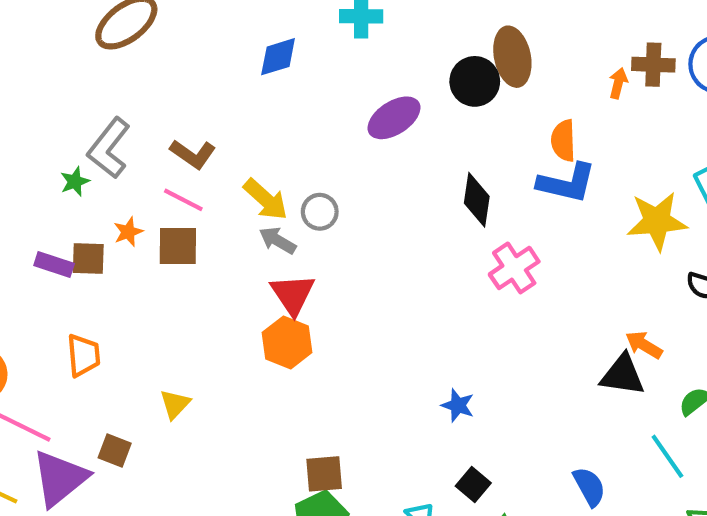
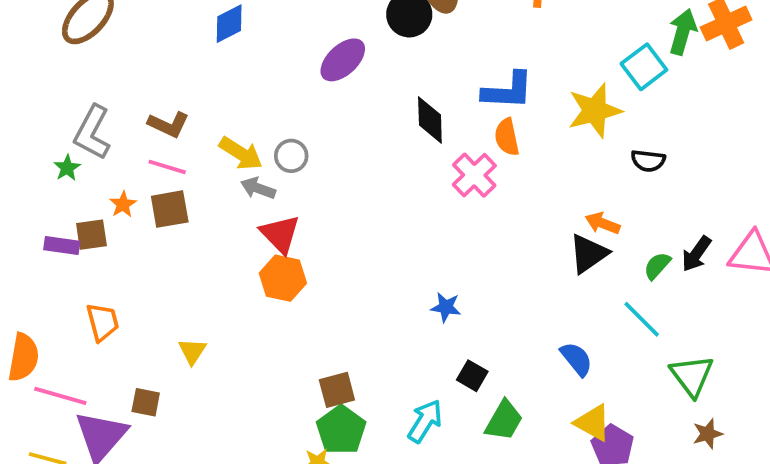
orange semicircle: (563, 141) -> (507, 137), moved
black triangle: (623, 375) -> (588, 254), turned -33

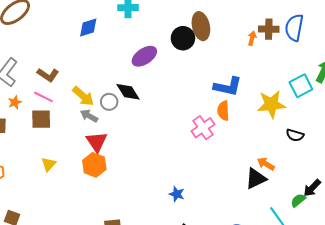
black diamond: (430, 120) -> (128, 92), moved, turned -40
orange star: (123, 204) -> (15, 102), moved
green semicircle: (657, 266) -> (298, 200), moved
yellow triangle: (192, 351) -> (49, 164), moved

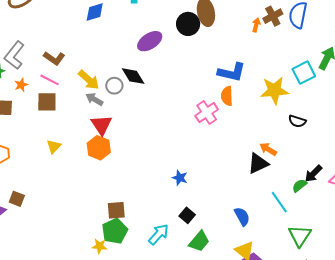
brown cross: (269, 29) -> (273, 16), turned -30

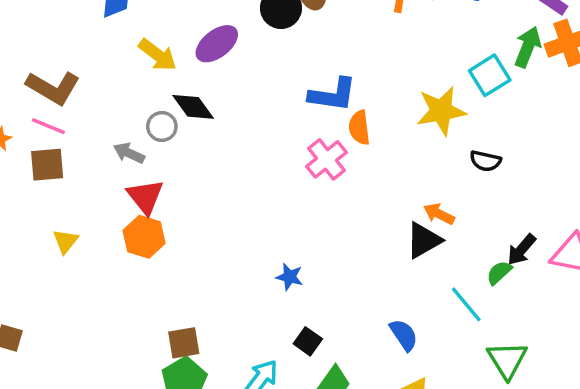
brown L-shape: (54, 58) -> (53, 88), size x1.4
blue L-shape: (232, 72) -> (333, 95), moved
yellow arrow: (89, 80) -> (158, 55), moved

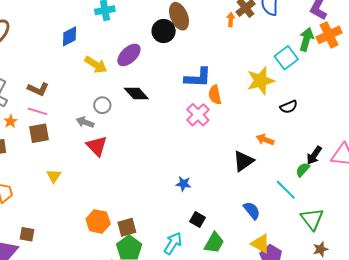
brown L-shape: (53, 88) -> (38, 89), size x0.7
black diamond: (193, 107) -> (136, 93), moved
black semicircle: (485, 161) -> (289, 107), turned -30
orange hexagon: (144, 237) -> (98, 221), moved
black triangle: (424, 240) -> (243, 161), moved

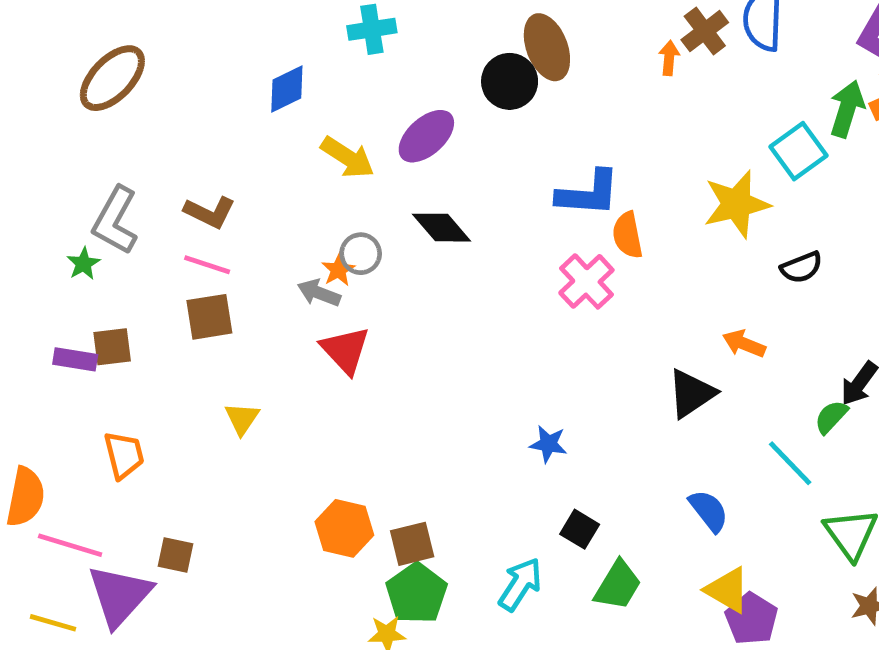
orange star: (10, 121) -> (338, 270), moved

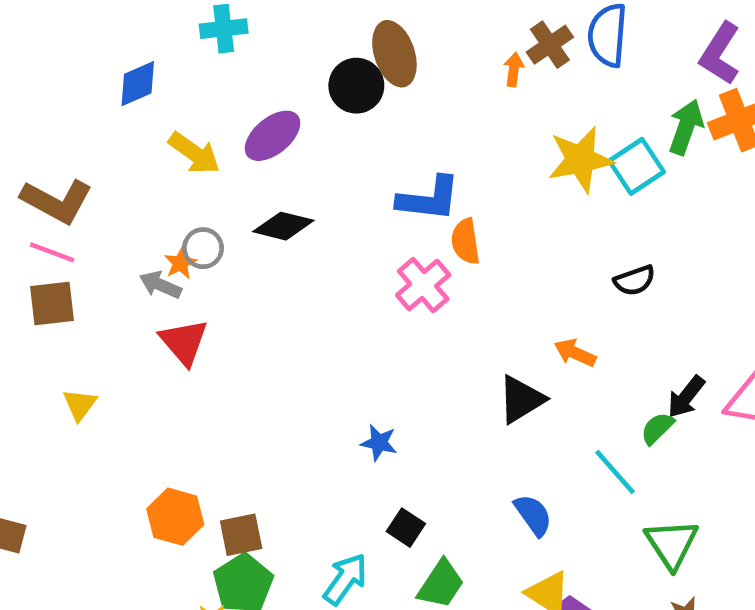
yellow star: (737, 204) -> (580, 160), moved
brown L-shape: (210, 212) -> (57, 201), size x1.4
black diamond: (442, 228) -> (283, 226), turned -38

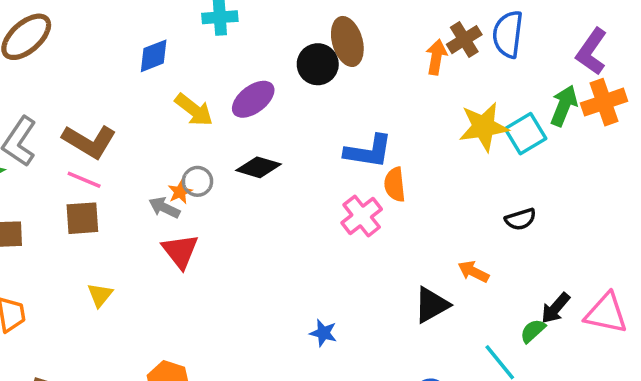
orange arrow: (514, 69) -> (436, 57), size x1.4

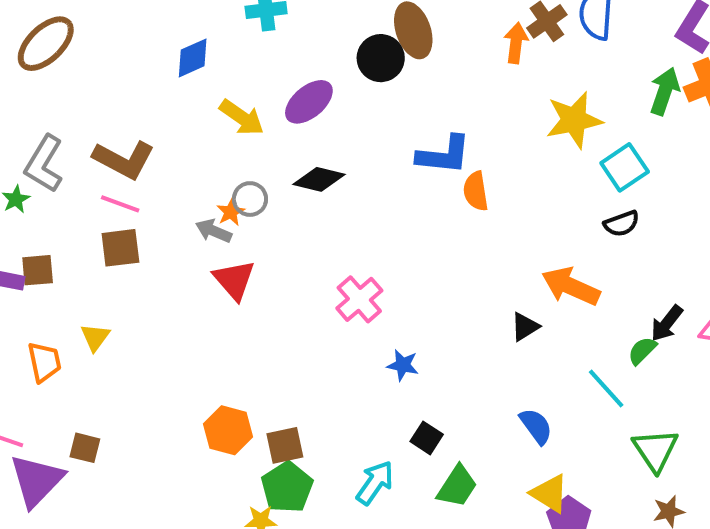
cyan square: (525, 134) -> (625, 167), moved
pink cross: (362, 216) -> (359, 299), moved
orange arrow: (473, 272) -> (571, 286), size x1.6
yellow triangle: (100, 295) -> (95, 337), moved
black triangle: (432, 305) -> (525, 327), size x0.7

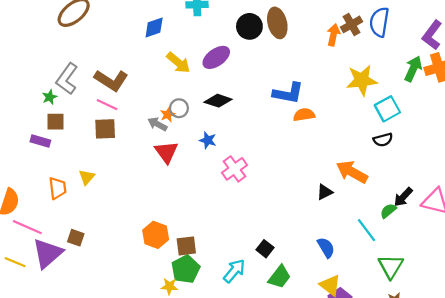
black circle: (381, 58) -> (249, 26), moved
orange semicircle: (476, 191) -> (304, 115), turned 85
brown square: (38, 270) -> (55, 122), moved
blue star: (403, 365) -> (208, 140), moved

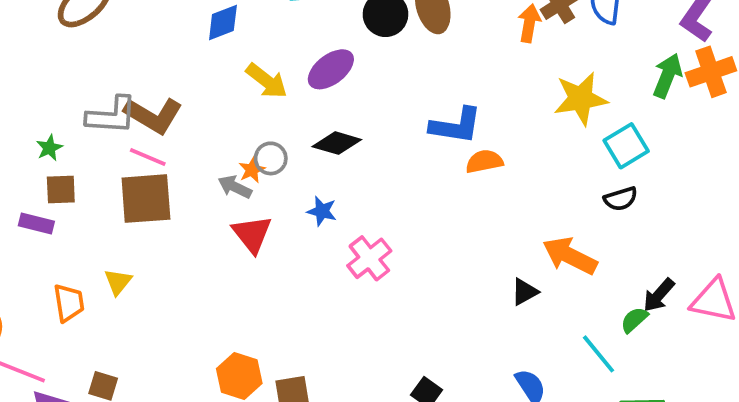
gray L-shape: (67, 79) -> (112, 115), moved, turned -120
brown square: (105, 129) -> (146, 199), size x1.4

